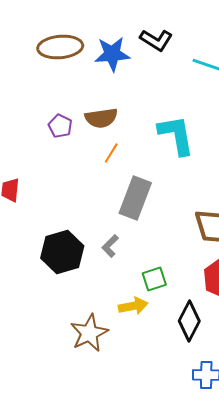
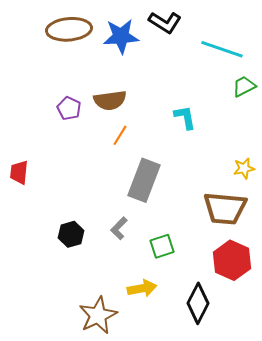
cyan L-shape: (176, 135) -> (185, 117), size x0.6
black hexagon: (62, 252) -> (71, 234), size x0.6
green square: (154, 279) -> (162, 246), moved

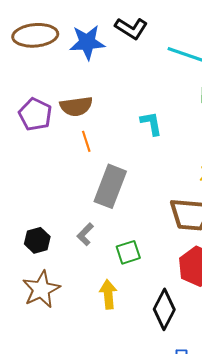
purple pentagon: (69, 108) -> (35, 114), size x1.4
orange line: (120, 135) -> (86, 141), turned -50
yellow arrow: (142, 288) -> (108, 294), turned -84
brown star: (98, 315) -> (41, 289), moved

